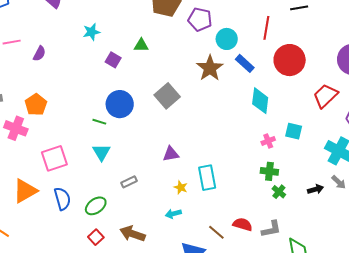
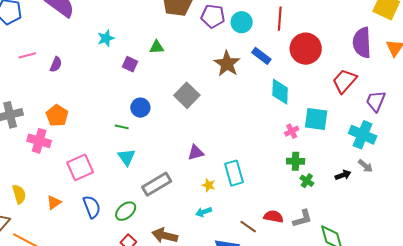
cyan circle: (227, 39) -> (242, 22), moved
blue circle: (120, 104) -> (140, 108), size x0.7
cyan square: (294, 131) -> (316, 119), size x1.4
gray rectangle: (129, 182) -> (157, 184), size x1.8
orange triangle: (25, 191) -> (54, 202), size x0.6

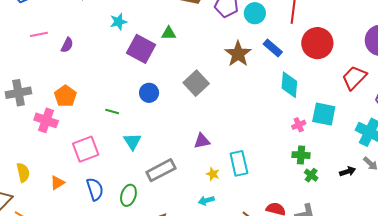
purple square: (130, 64) -> (141, 49), size x1.8
green line: (122, 127) -> (112, 111), moved
green ellipse: (126, 211) -> (128, 195), turned -35

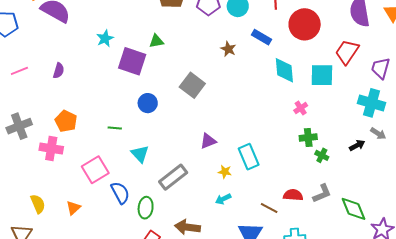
pink line: (39, 34) -> (19, 71), moved
brown star: (238, 54) -> (228, 49), size x0.6
cyan square: (324, 114) -> (322, 75), moved
blue semicircle: (95, 189) -> (120, 193), moved

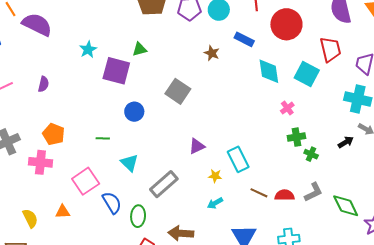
red trapezoid: (347, 52) -> (330, 49), turned 136
cyan square: (322, 75) -> (307, 74), turned 30
orange triangle: (73, 208) -> (63, 212), moved, turned 42
brown line: (269, 208) -> (259, 193), moved

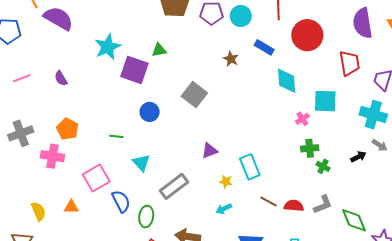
cyan star: (88, 50) -> (108, 47), size x1.5
cyan square: (307, 74) -> (325, 101), moved, turned -30
purple semicircle: (44, 84) -> (61, 78), turned 133

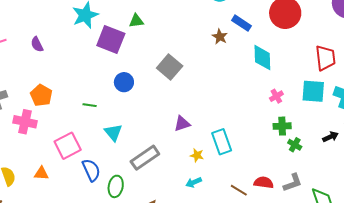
brown star: (231, 59) -> (220, 37), moved
red trapezoid: (350, 63) -> (325, 58), moved
cyan square: (325, 101) -> (313, 91), moved
brown line: (268, 201) -> (239, 190), moved

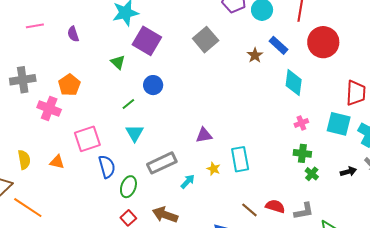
green triangle: (136, 21) -> (118, 62), moved, turned 42
gray square: (170, 67) -> (206, 40), moved
green line: (90, 105) -> (128, 104), moved, turned -56
cyan arrow: (194, 182) -> (188, 181), moved, turned 147

